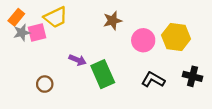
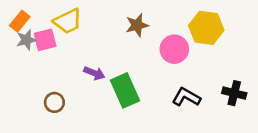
yellow hexagon: (176, 37) -> (206, 28), moved

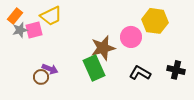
brown star: (137, 25) -> (103, 48), moved, size x1.4
purple arrow: (94, 73) -> (50, 69), moved

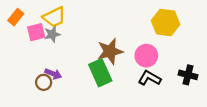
gray star: (20, 30) -> (52, 34), moved
pink circle: (131, 37) -> (146, 56), moved

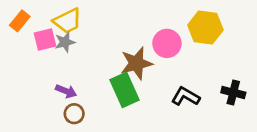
pink circle: (146, 56) -> (167, 43), moved
brown circle: (44, 82) -> (74, 114), moved

